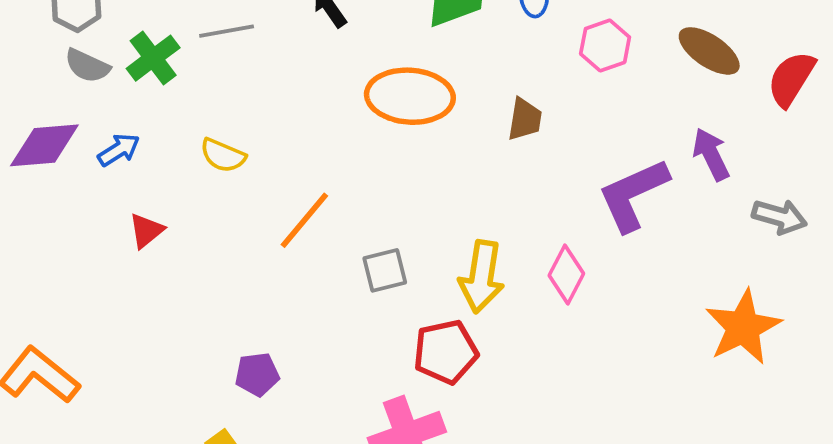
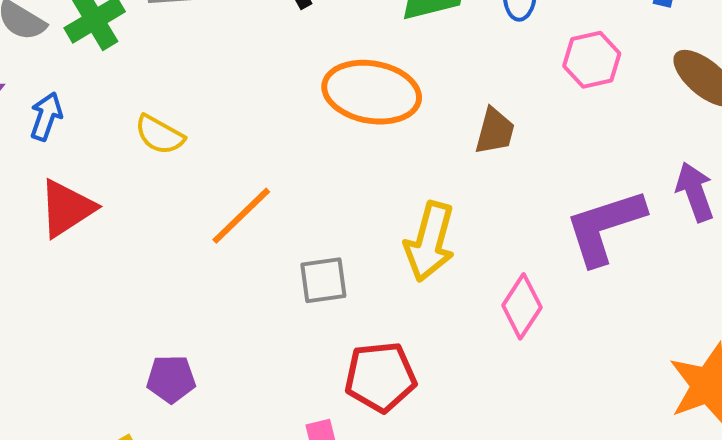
blue arrow: (119, 150) -> (46, 116), turned -45
red triangle: (146, 231) -> (67, 208), size x1.5
yellow arrow: (481, 277) -> (430, 242), moved

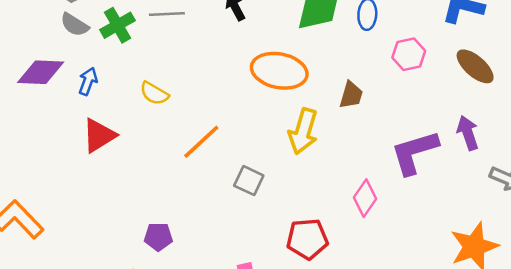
yellow arrow: (430, 242) -> (303, 131), moved
gray square: (323, 280) -> (249, 181), turned 32
red pentagon: (380, 377) -> (307, 239), moved

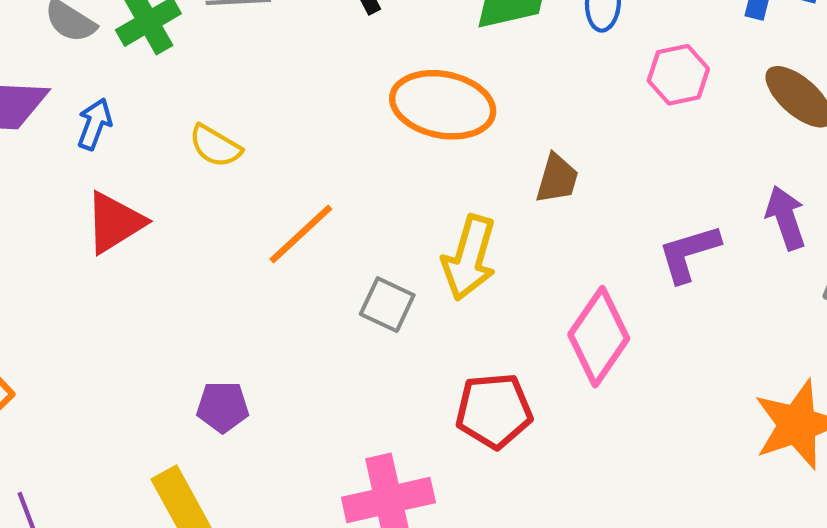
brown trapezoid: (351, 95) -> (557, 179), moved
yellow arrow: (303, 131) -> (469, 258), moved
purple L-shape: (415, 152) -> (689, 253), size x0.7
pink diamond: (365, 198) -> (599, 337), size x1.4

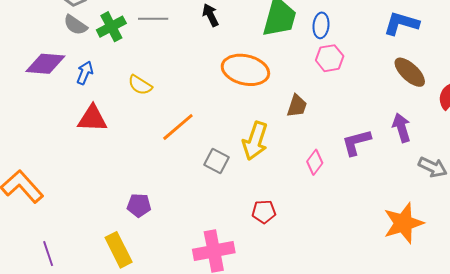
pink hexagon: (678, 75) -> (330, 58), moved
red triangle: (115, 222) -> (92, 119), turned 32
pink diamond: (599, 337) -> (315, 162), moved, size x0.6
red pentagon: (494, 411) -> (264, 212), size x0.7

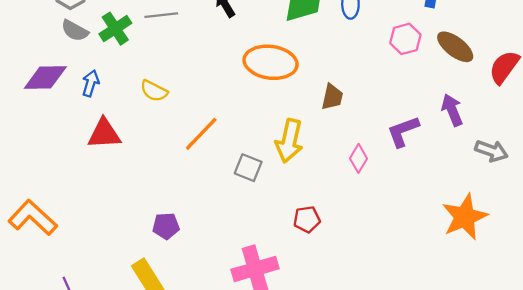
pink hexagon: (330, 58) -> (405, 39), moved

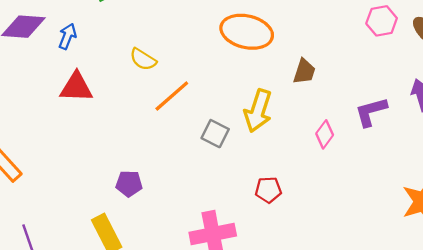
yellow semicircle: (154, 91) -> (143, 59), moved

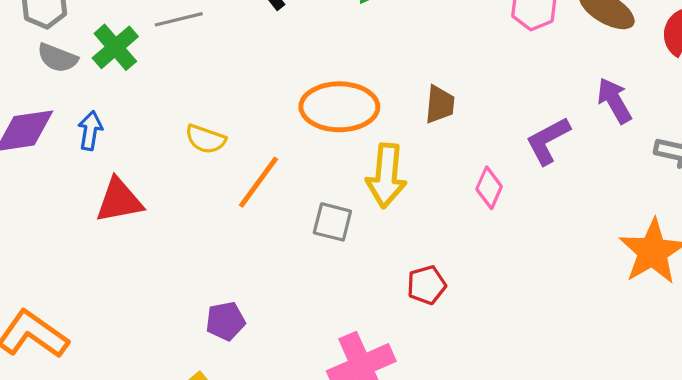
orange ellipse: (247, 32) -> (339, 107), moved

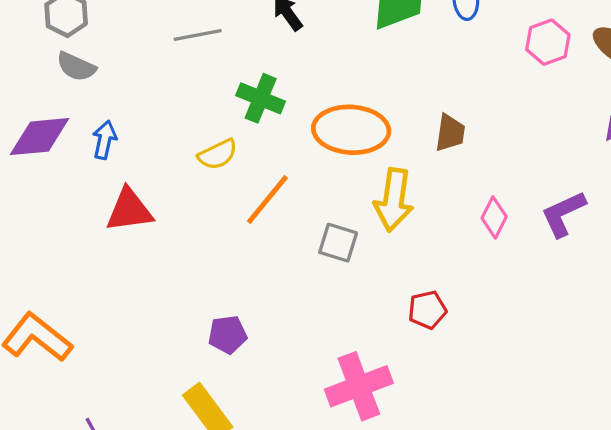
green cross: (115, 47) -> (261, 98), moved, turned -30
yellow semicircle: (206, 139) -> (218, 154), turned -48
purple L-shape: (548, 141) -> (563, 214), moved

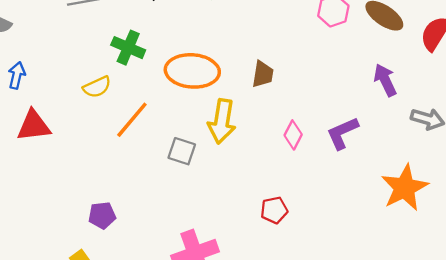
red pentagon: (427, 310) -> (274, 210), moved

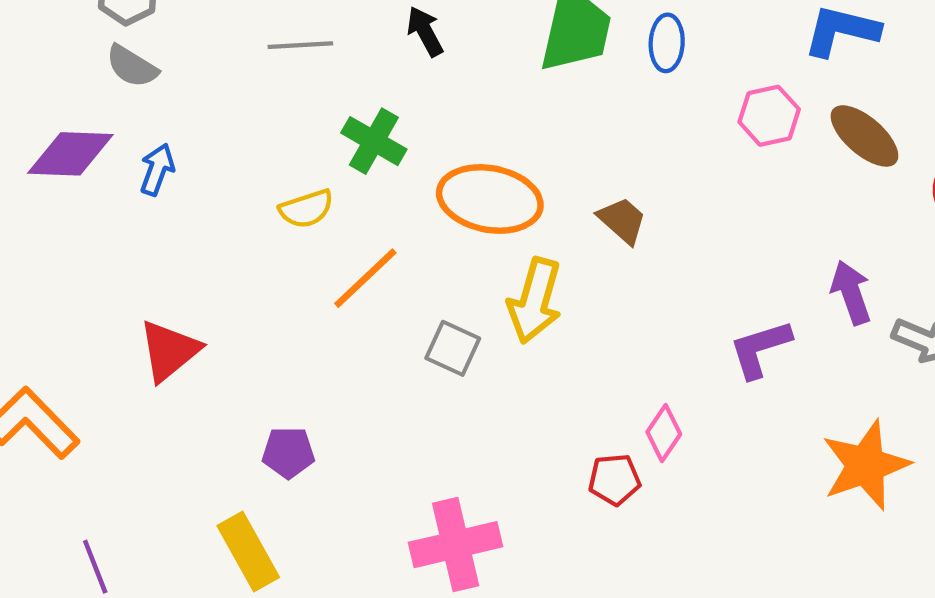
brown trapezoid: (263, 74) -> (622, 220), turned -64
purple arrow: (385, 80) -> (851, 293), moved
red triangle: (34, 126) -> (169, 351), moved, turned -39
pink diamond: (293, 135) -> (664, 433), moved

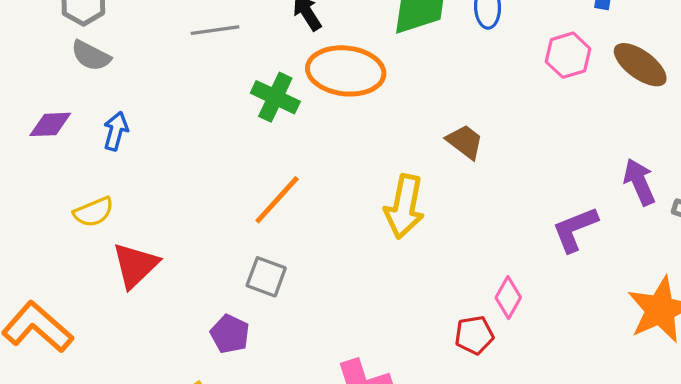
purple diamond: (70, 154) -> (50, 124), size x0.7
orange ellipse: (490, 199) -> (346, 71), moved
yellow semicircle: (306, 209) -> (94, 212), moved
gray square: (453, 348) -> (266, 277), moved
purple pentagon: (288, 452) -> (230, 334), turned 30

